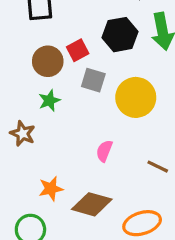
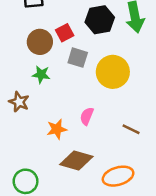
green star: (49, 101) -> (41, 74), turned 30
orange star: (51, 189) -> (57, 129), moved

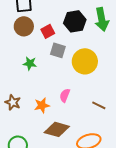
brown circle: (40, 42) -> (24, 26), moved
brown star: (19, 102) -> (13, 102), moved

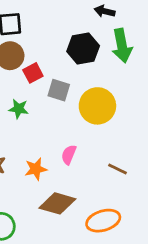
red square: (48, 31) -> (33, 73), moved

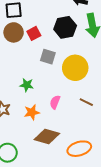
red square: (33, 73) -> (34, 33), moved
green star: (19, 109) -> (27, 85), moved
brown line: (118, 169) -> (86, 102), moved

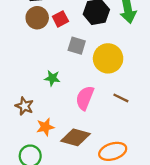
pink semicircle: (55, 102) -> (85, 98), size x1.5
orange star: (32, 112) -> (45, 127), moved

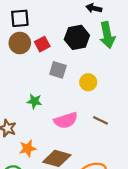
yellow circle: (108, 58) -> (88, 82), size x0.6
pink semicircle: (85, 98) -> (66, 120), turned -130

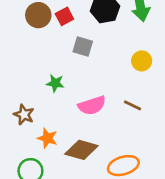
yellow circle: (88, 82) -> (142, 61), moved
orange star: (28, 148) -> (47, 138), turned 30

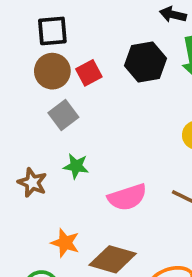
gray square: (83, 47) -> (63, 115), moved, turned 36
brown star: (24, 115) -> (32, 183), moved

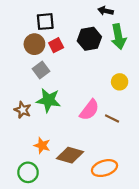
black square: (52, 31) -> (45, 22), moved
green star: (76, 166) -> (48, 100), size x1.6
pink semicircle: (127, 197) -> (89, 110), moved, turned -35

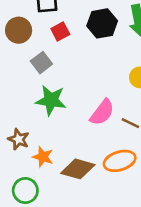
brown circle: (34, 44) -> (19, 30), moved
brown star: (23, 110) -> (19, 139), moved
orange ellipse: (104, 168) -> (120, 161), moved

